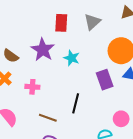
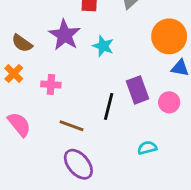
purple rectangle: (105, 80) -> (138, 90), moved
pink circle: (121, 119) -> (169, 102), moved

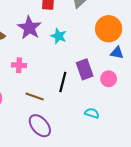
cyan semicircle: (147, 148) -> (92, 113), turned 32

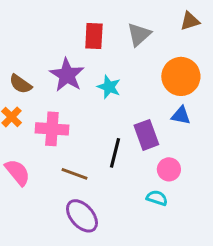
blue triangle: (117, 53) -> (181, 115), moved
pink cross: (19, 65) -> (52, 129), size x1.5
pink circle: (109, 79) -> (169, 169), moved

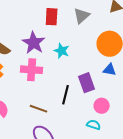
pink cross: (52, 129) -> (32, 70), moved

